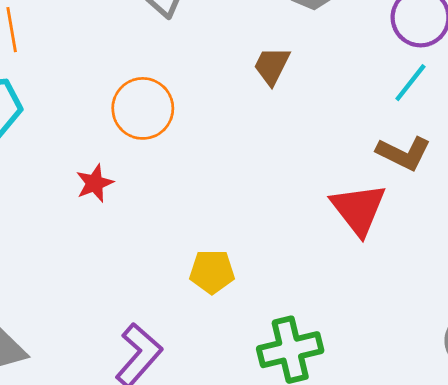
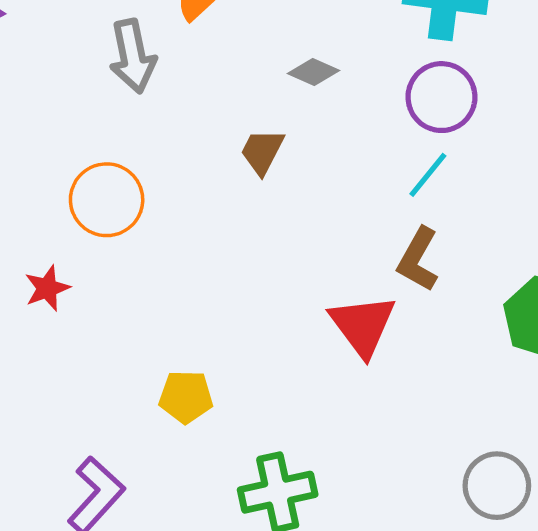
brown L-shape: (404, 153) -> (418, 259), turned 92

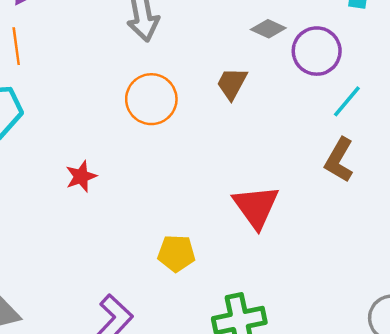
purple circle: (441, 97) -> (317, 51), moved
orange circle: (107, 200) -> (151, 99), moved
red triangle: (363, 325) -> (256, 207), moved

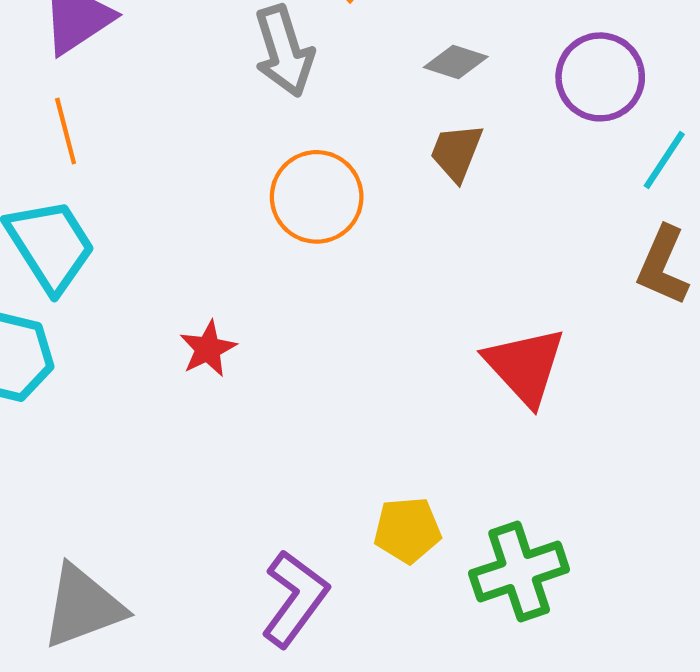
gray diamond: (268, 29) -> (456, 62), moved
yellow pentagon: (176, 253) -> (407, 530), moved

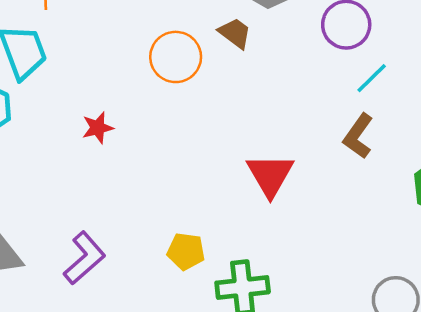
brown trapezoid: (456, 152) -> (235, 33), moved, turned 93
purple L-shape: (295, 599) -> (84, 258), moved

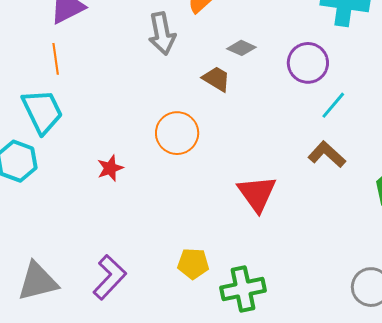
orange circle: (176, 57) -> (177, 133), moved
brown L-shape: (358, 136) -> (327, 154), turned 102

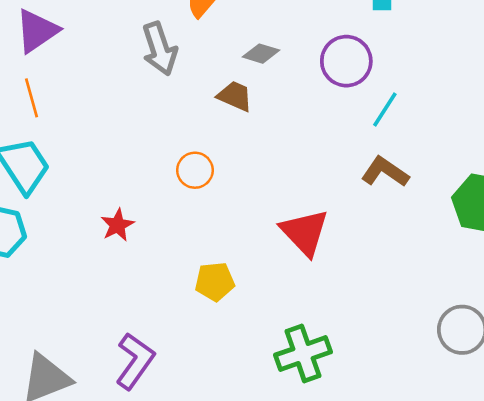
orange circle: (177, 133) -> (195, 170), size x0.7
yellow pentagon: (193, 264) -> (215, 282), moved

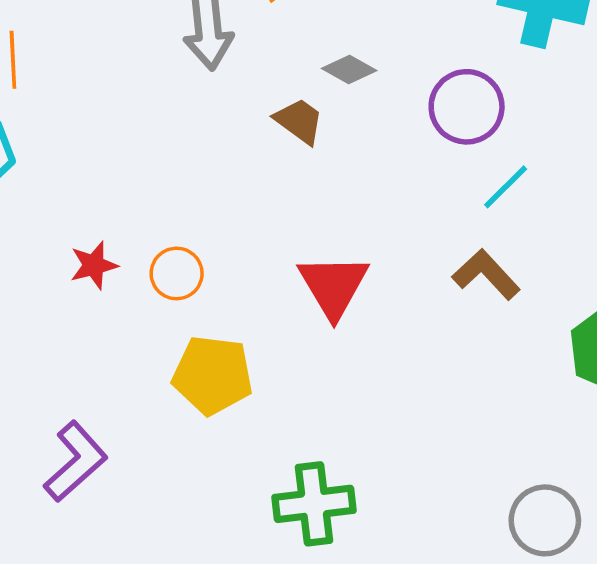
orange circle: (195, 170) -> (177, 273), moved
red triangle: (305, 232) -> (333, 286), moved
yellow pentagon: (215, 282) -> (213, 375), size x1.4

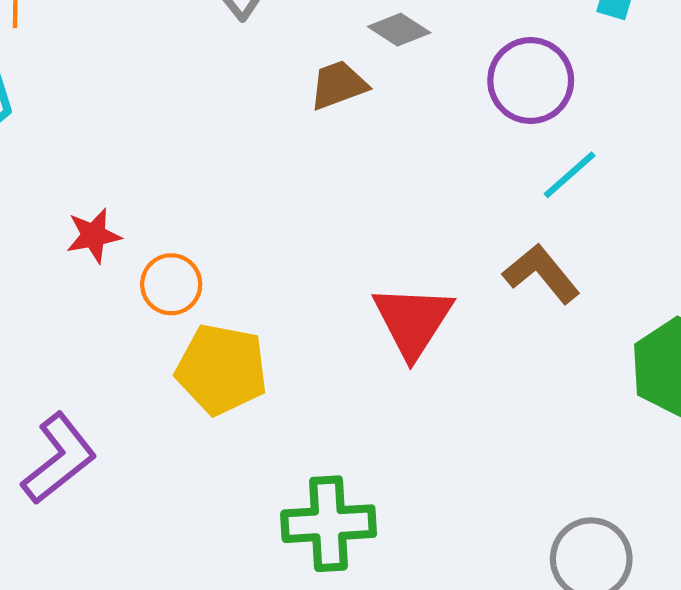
brown trapezoid: (299, 121) -> (338, 85), turned -60
orange circle: (177, 273) -> (171, 284), moved
red triangle: (333, 286) -> (413, 321), moved

